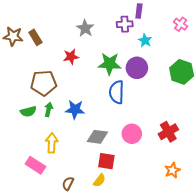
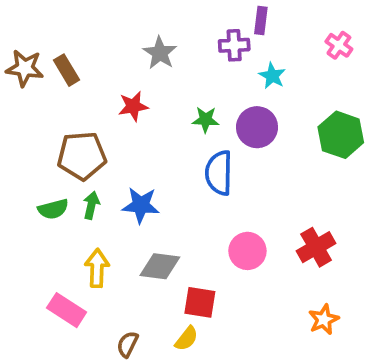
green star: (109, 64) -> (206, 120), size x0.6
gray diamond: (97, 137) -> (160, 266), moved

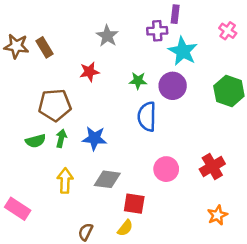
cyan star: (272, 76) -> (183, 51), size x1.6
pink rectangle: (67, 310) -> (18, 209), moved

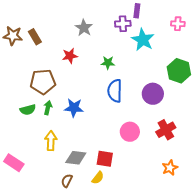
pink cross: (228, 31) -> (178, 24), turned -32
purple circle: (173, 86) -> (153, 94), moved
gray diamond: (107, 179) -> (76, 158), moved

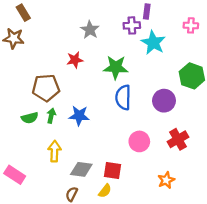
brown rectangle: (35, 37) -> (23, 13), moved
green star: (108, 63) -> (116, 67), size x1.6
orange star: (170, 168) -> (166, 180), moved

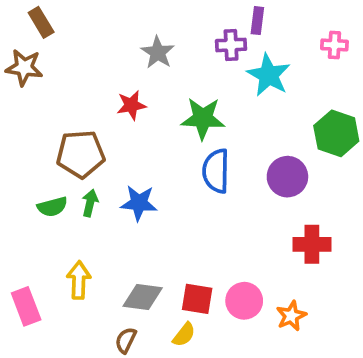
red cross: (178, 139) -> (312, 244), turned 30
pink circle: (139, 141) -> (244, 301), moved
yellow arrow: (54, 151) -> (79, 280), moved
pink rectangle: (15, 175) -> (26, 306), turned 36

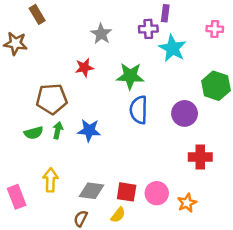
brown rectangle: (41, 22) -> (37, 14), moved

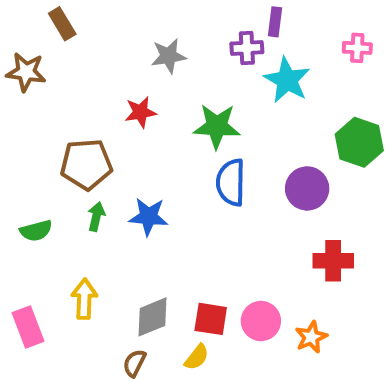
gray star: (101, 34) -> (169, 56), turned 30
green semicircle: (34, 133) -> (36, 231), moved
gray diamond: (92, 191) -> (153, 317), turned -30

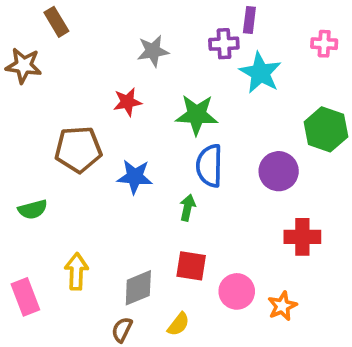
green arrow: (96, 217) -> (188, 208), moved
blue star: (148, 217) -> (135, 177), moved
red square: (211, 319) -> (191, 266), moved

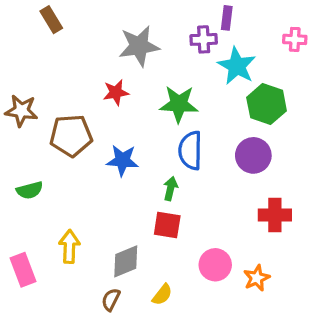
gray star: (153, 51) -> (139, 46), size x1.4
brown star: (24, 66) -> (21, 111), moved
green hexagon: (326, 129) -> (267, 104), moved
red square: (191, 266) -> (167, 225), moved

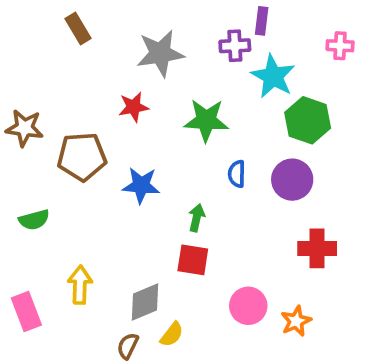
brown rectangle: (51, 20) -> (78, 29), moved
blue semicircle: (190, 150) -> (237, 174), moved, size x0.6
yellow semicircle: (162, 295) -> (172, 334), moved

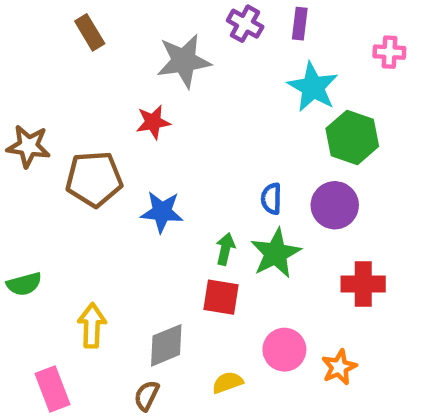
purple cross: (235, 46) -> (245, 24), moved, turned 32
green star: (206, 120) -> (276, 253), moved, turned -30
green semicircle: (34, 220) -> (24, 284), moved
pink rectangle: (26, 312) -> (53, 389), moved
yellow semicircle: (172, 334) -> (228, 382), moved, turned -148

